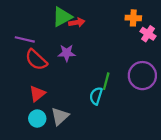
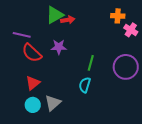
green line: (106, 81) -> (91, 63), moved

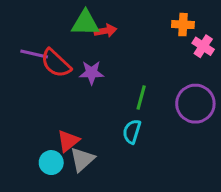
green triangle: (55, 15) -> (85, 23), turned 30
red semicircle: (32, 53) -> (56, 63), moved
red triangle: (33, 83) -> (68, 141), moved

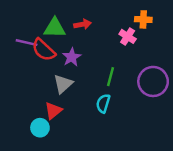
green triangle: (85, 23) -> (55, 28), moved
pink cross: (203, 46) -> (128, 36), moved
purple star: (91, 73) -> (72, 57), turned -30
gray triangle: (82, 159) -> (63, 84), moved

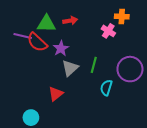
gray triangle: (63, 84) -> (70, 68), moved
cyan semicircle: (103, 103) -> (106, 88), moved
red triangle: (53, 111) -> (56, 94), moved
cyan circle: (40, 128) -> (31, 118), moved

